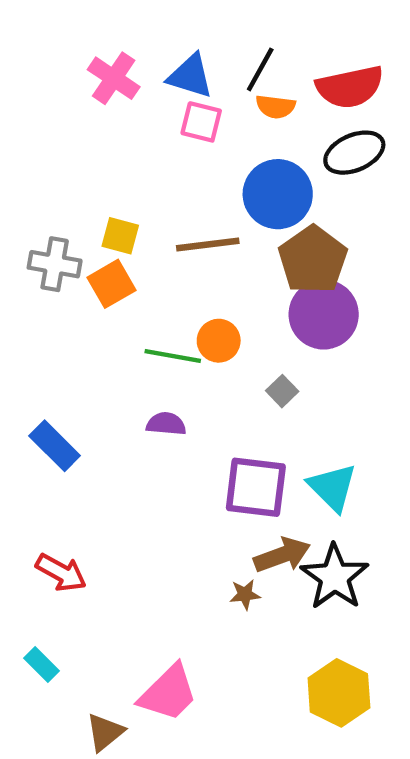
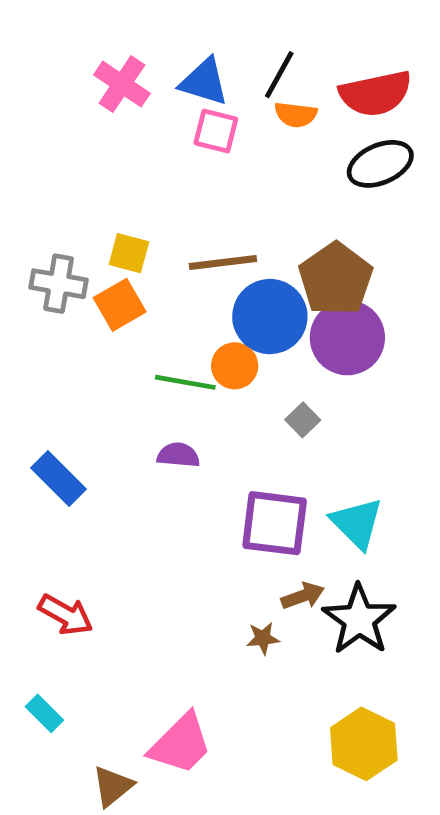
blue circle: (278, 194) -> (270, 317), moved
brown arrow: (282, 555) -> (303, 596), size x0.7

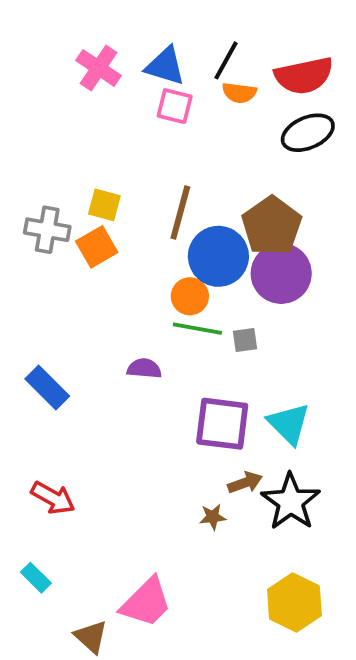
brown line: (223, 263) -> (180, 213), turned -68
green line: (185, 382) -> (197, 329), moved
gray square: (303, 420) -> (245, 340), turned 36
brown triangle: (113, 786) -> (91, 637), turned -39

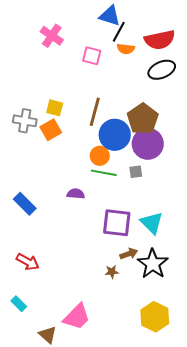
blue triangle: (165, 66) -> (110, 16), moved
gray square: (245, 340) -> (136, 172), moved

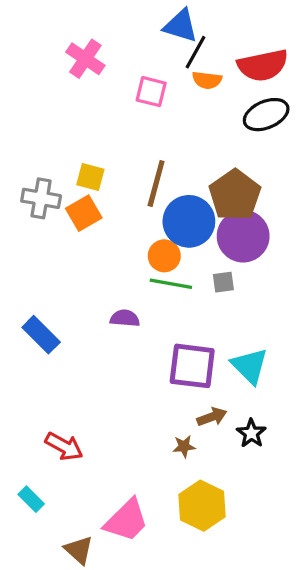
red arrow: (28, 262) -> (64, 446), moved
black star: (153, 264) -> (251, 433), size x0.6
yellow hexagon: (155, 317) -> (202, 506), moved

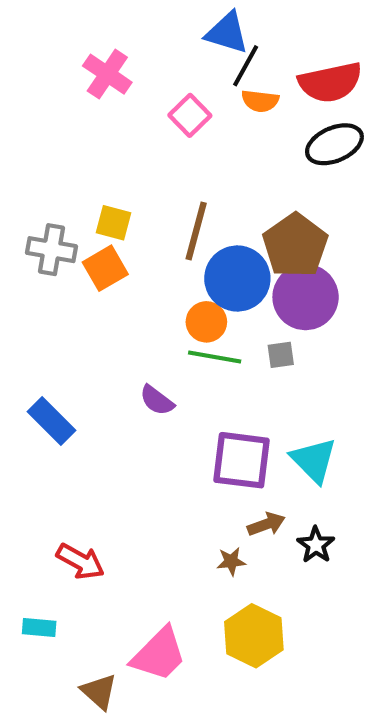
pink square: (151, 92) -> (190, 115), turned 32
purple semicircle: (125, 318) -> (157, 400), turned -148
cyan rectangle: (31, 499) -> (39, 627), turned -40

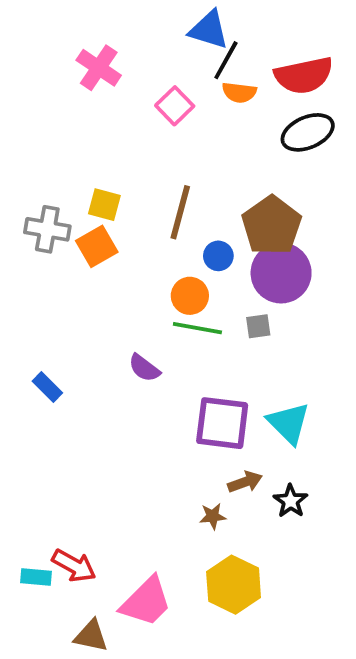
blue circle: (237, 279) -> (218, 256), size x0.5
blue rectangle: (52, 421) -> (47, 387), size x0.7
red arrow: (80, 561) -> (74, 566), moved
brown triangle: (99, 692) -> (91, 636), turned -30

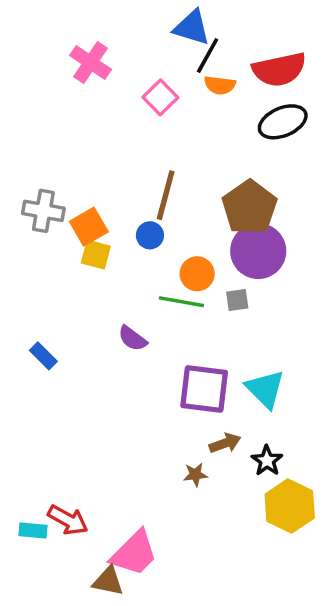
yellow square: (104, 205) -> (96, 255), moved
blue circle: (218, 256) -> (150, 235), moved
orange circle: (190, 296) -> (197, 274), moved
yellow hexagon: (234, 585) -> (290, 506), moved
brown triangle: (91, 636) -> (108, 581), moved

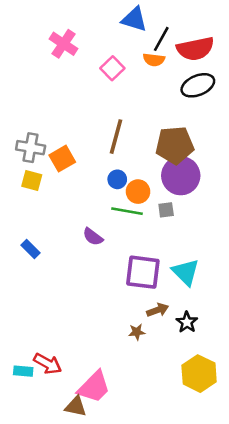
black line: (208, 55) -> (161, 39), moved
brown pentagon: (249, 207) -> (175, 145), turned 30
blue circle: (150, 235) -> (117, 179), moved
yellow square: (96, 255) -> (32, 181), moved
yellow hexagon: (290, 506) -> (199, 374), moved

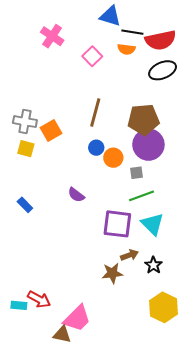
black line: (161, 39) -> (132, 32), turned 70
green line: (127, 211) -> (141, 196), moved, turned -30
brown star: (137, 332) -> (112, 273), size x1.5

